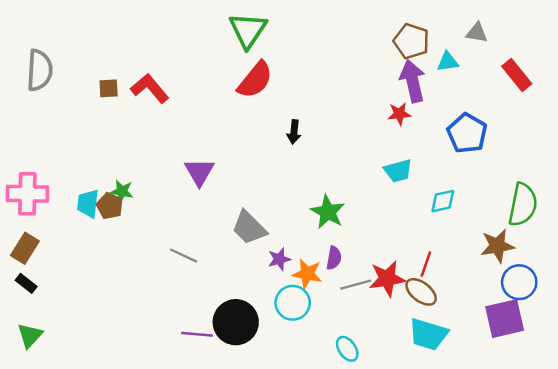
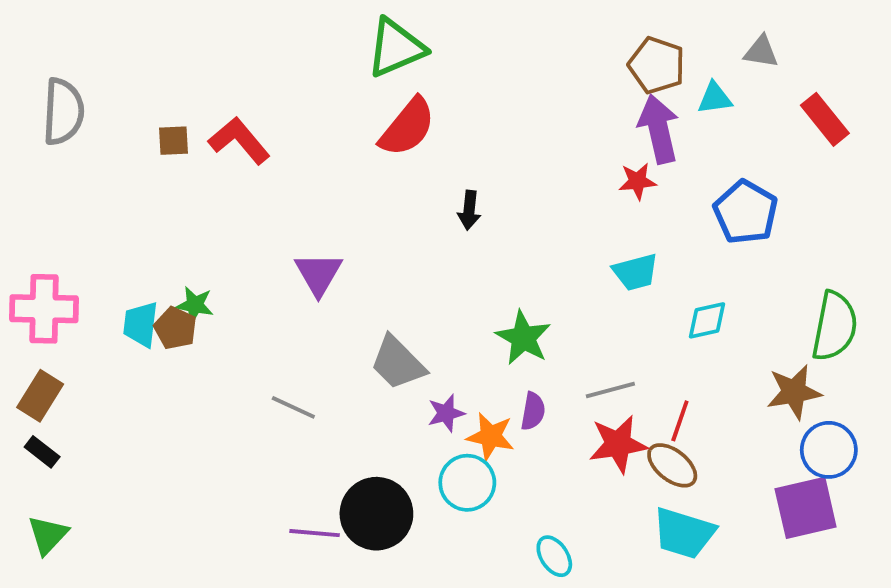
green triangle: (248, 30) -> (396, 48), turned 33
gray line: (356, 285) -> (610, 390), moved

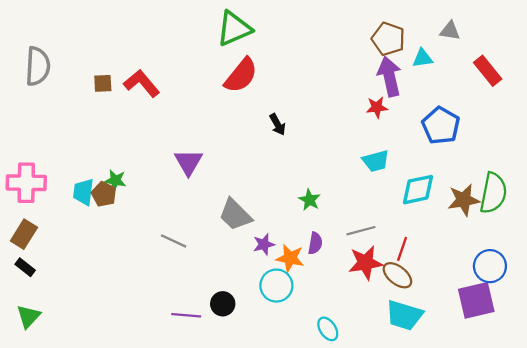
black arrow: (469, 210) -> (278, 124), turned -35
cyan diamond: (707, 320) -> (418, 190), size x1.4
green star: (523, 338) -> (310, 200), size x0.7
brown star: (794, 392) -> (464, 200), moved
black circle: (376, 514) -> (223, 304), size x0.6

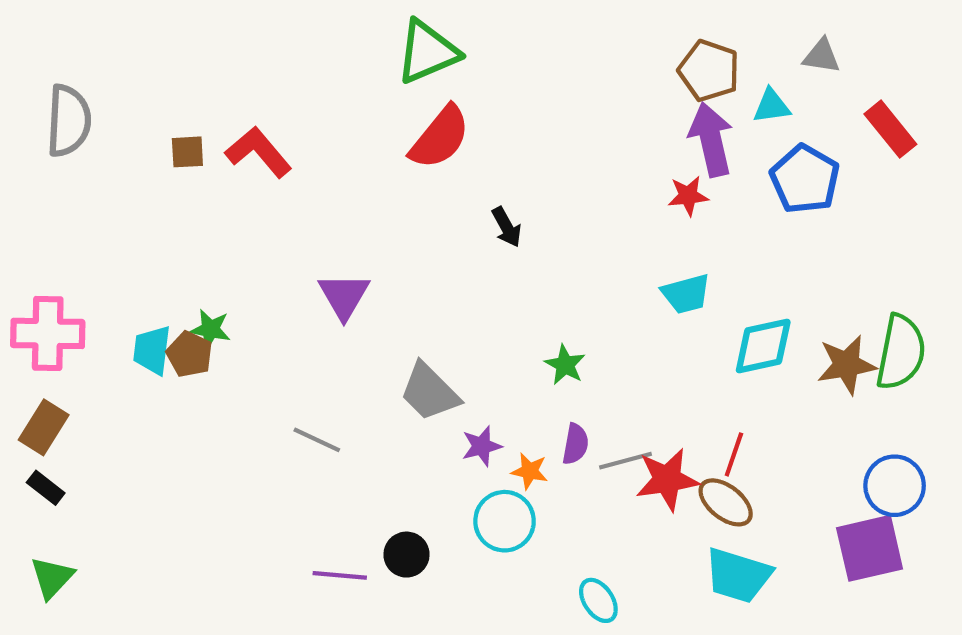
blue pentagon: (441, 126) -> (805, 179), moved
gray line: (361, 231) -> (626, 461), moved
orange star: (290, 258) -> (530, 471), size x0.7

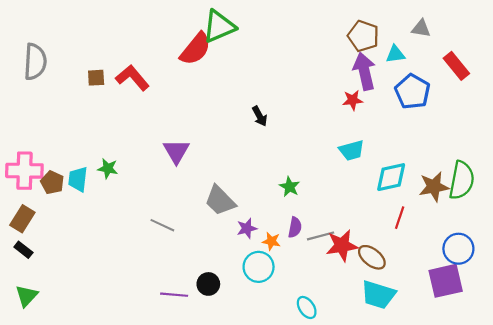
red semicircle: (440, 137) -> (195, 49), moved
brown pentagon: (190, 354) -> (52, 182), moved
red line: (734, 454) -> (400, 218), moved

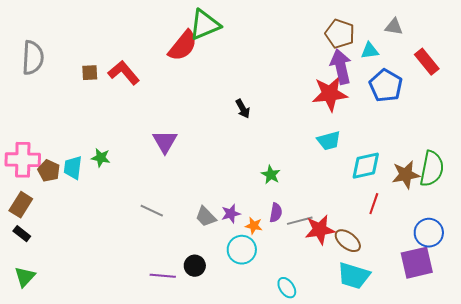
red star: (353, 100) -> (330, 94), size x1.8
gray trapezoid: (220, 201) -> (206, 217), moved, size x0.7

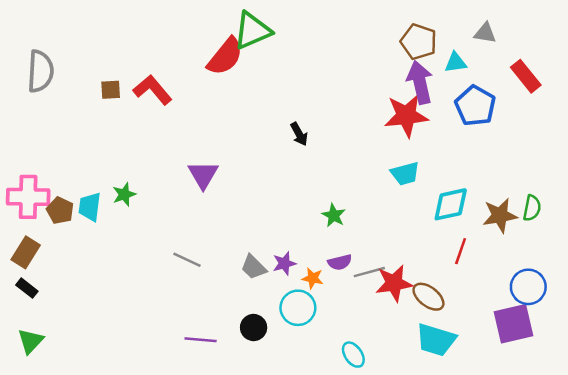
green star: (101, 158) -> (124, 194), turned -30
green semicircle: (432, 169) -> (532, 208), size x0.6
purple semicircle: (276, 213) -> (340, 262), turned 66
black circle: (195, 266) -> (254, 328), moved

